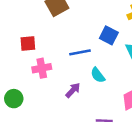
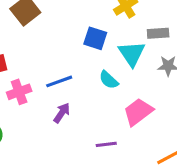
blue line: (80, 52) -> (59, 81), moved
cyan semicircle: (98, 75) -> (109, 80), moved

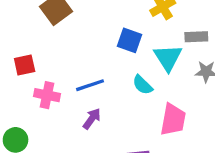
pink cross: (19, 92) -> (47, 95), turned 30
pink trapezoid: (138, 112) -> (173, 120), turned 136

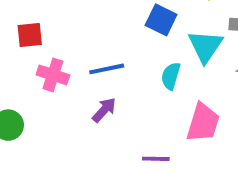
cyan semicircle: (143, 85) -> (171, 76), turned 55

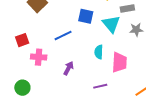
blue line: (107, 69) -> (63, 36), moved
cyan semicircle: (171, 76) -> (99, 52), moved

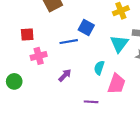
blue square: (86, 16) -> (86, 28), moved
pink cross: (39, 57) -> (39, 56), turned -35

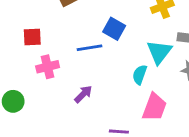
cyan semicircle: (99, 68) -> (140, 75), moved

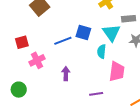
blue square: (114, 29) -> (83, 32), moved
purple arrow: (83, 94) -> (66, 74), turned -32

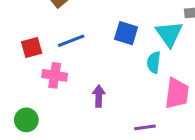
blue line: (63, 41) -> (71, 41), moved
pink cross: (37, 60) -> (55, 75), turned 35

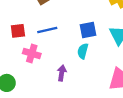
blue square: (126, 33) -> (88, 30), turned -36
cyan semicircle: (154, 62) -> (83, 51), moved

